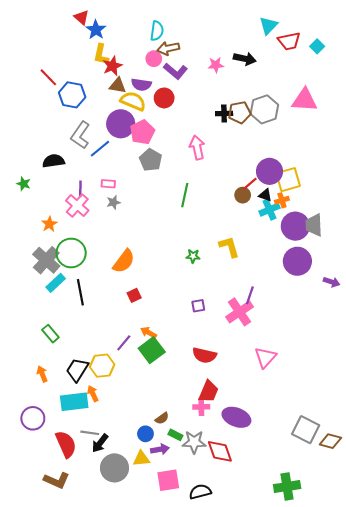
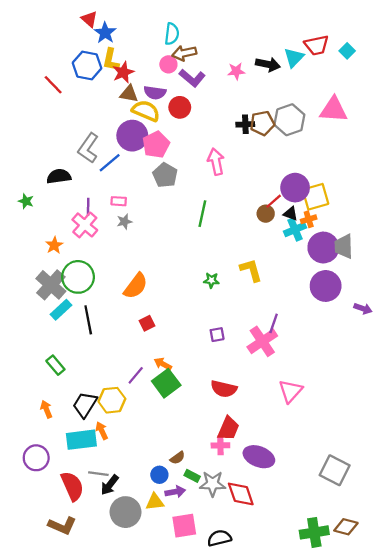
cyan triangle: (268, 26) -> (294, 58), moved
blue hexagon: (72, 95) -> (87, 66), moved
brown diamond: (330, 441) -> (346, 527), moved

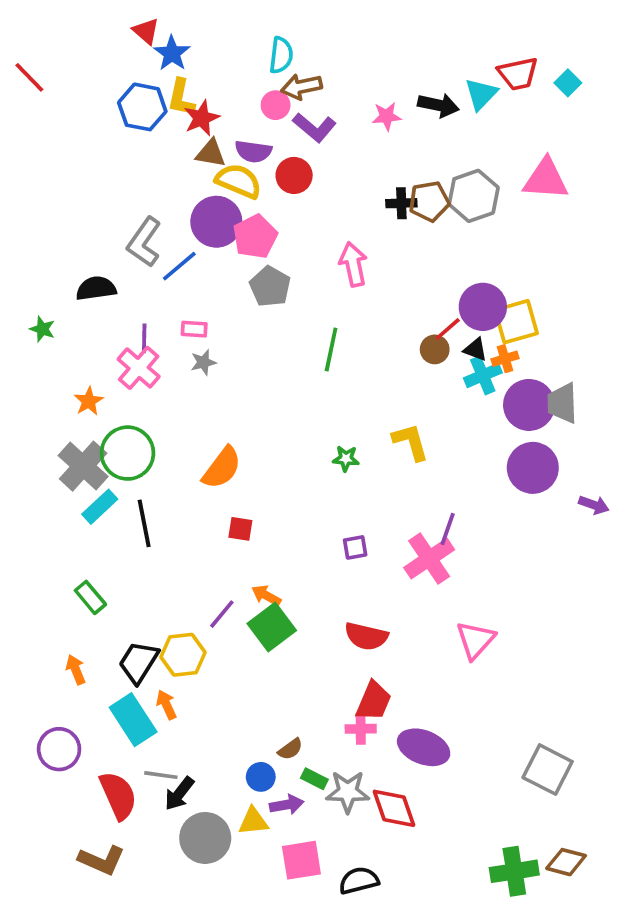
red line: (53, 85) -> (29, 77), moved
red square: (147, 323) -> (240, 529), turned 35
cyan rectangle: (81, 440) -> (133, 720), turned 64

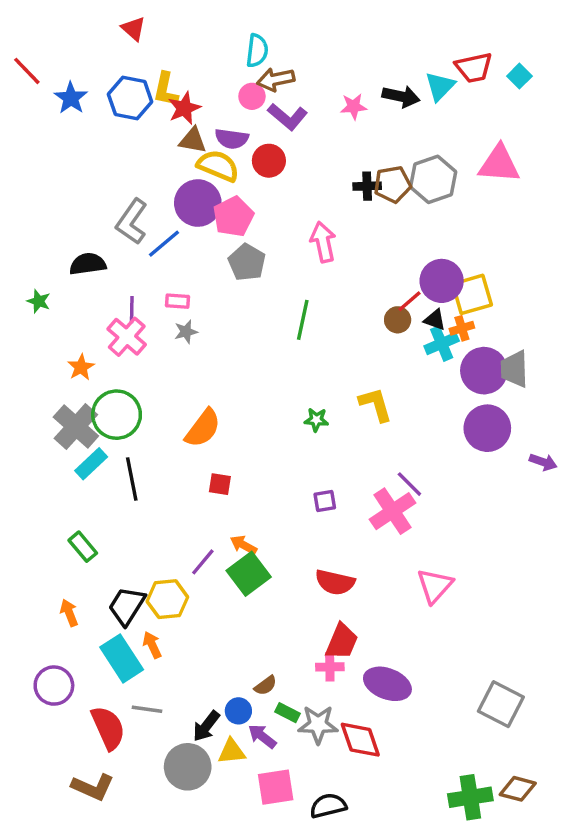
blue star: (172, 53) -> (71, 98), moved
purple line: (448, 529) -> (409, 484), turned -64
black arrow: (179, 794) -> (206, 726), moved
purple arrow: (287, 805) -> (262, 736), turned -132

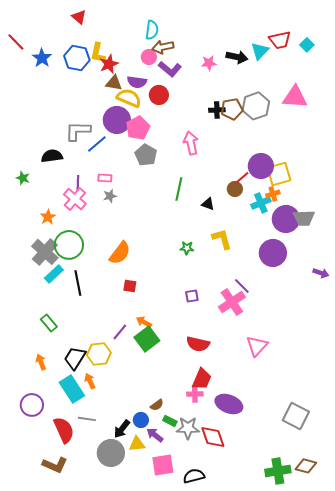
gray L-shape: (132, 222) -> (78, 131), turned 56
black triangle: (435, 320) -> (208, 204), moved
gray trapezoid: (514, 369) -> (304, 218), turned -90
purple circle: (487, 428) -> (273, 253), moved

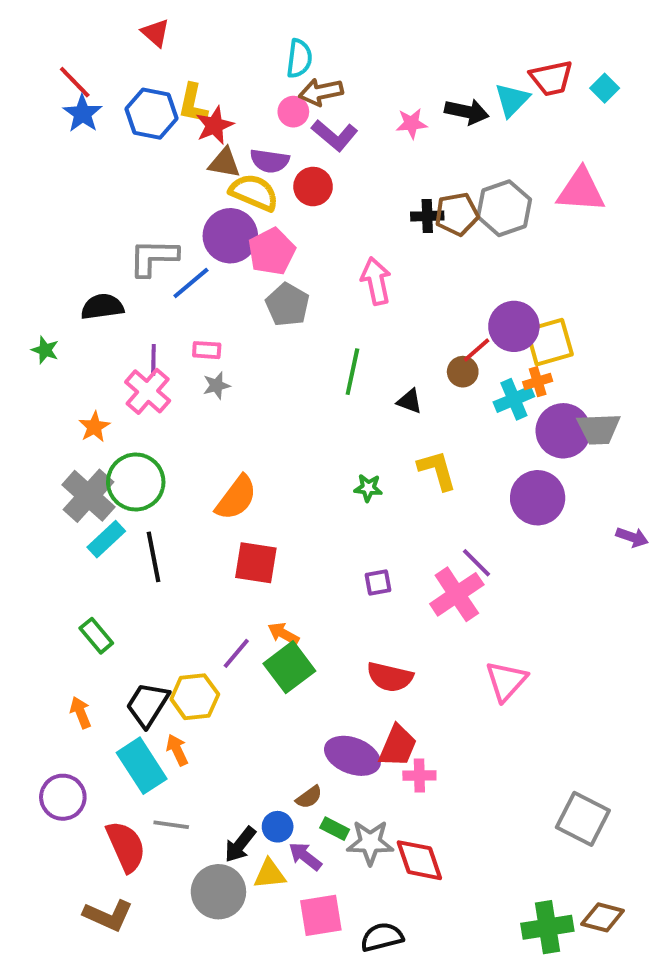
red line: (16, 42) -> (75, 82), moved
red square: (130, 286) -> (256, 563), size x1.6
pink cross: (195, 394) -> (419, 776), moved
purple ellipse: (229, 404) -> (352, 756), moved

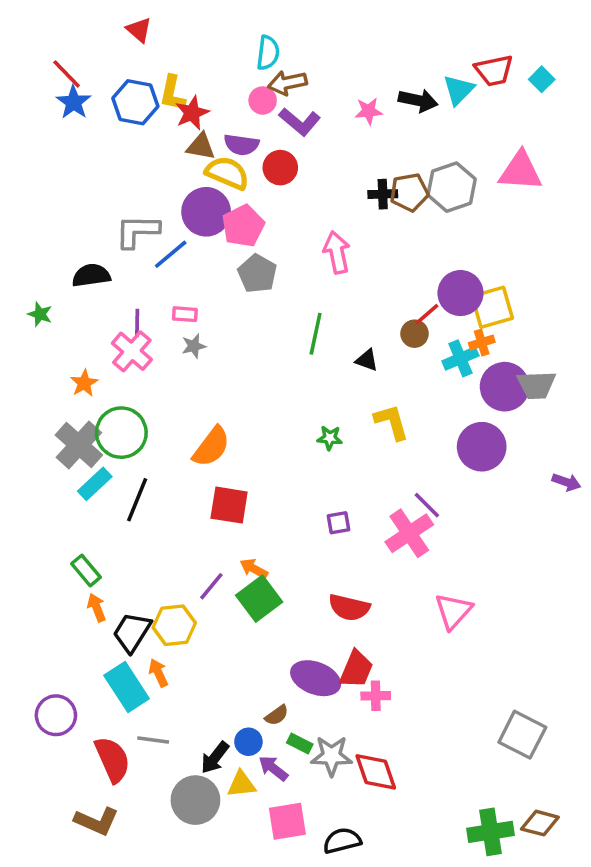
black line: (153, 557) -> (137, 500), turned 33
orange arrow: (81, 712) -> (97, 607), moved

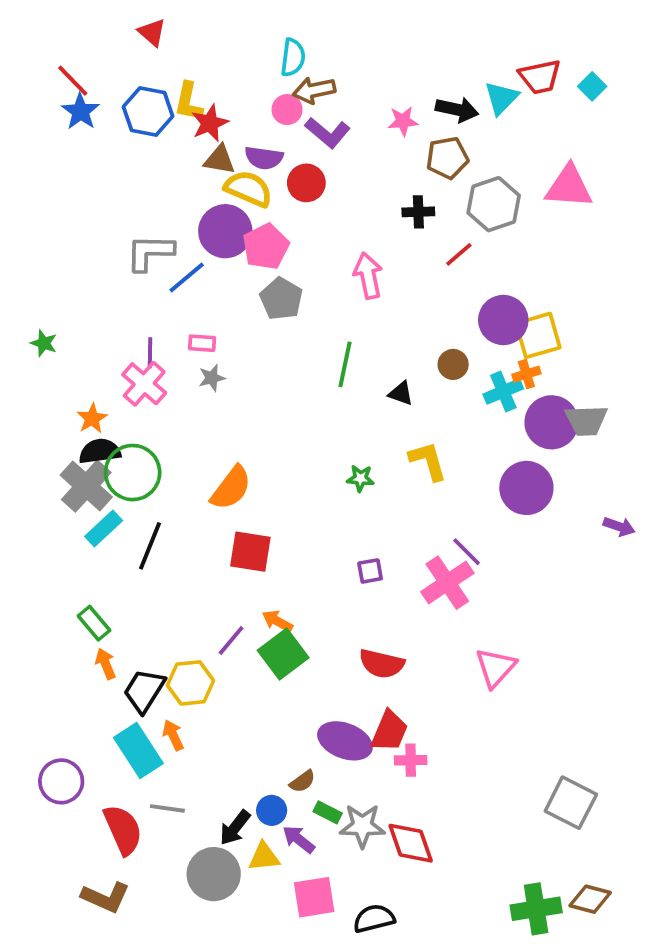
brown pentagon: (409, 192) -> (447, 158), moved
black semicircle: (91, 275) -> (100, 451), moved
red line: (427, 314) -> (459, 254), moved

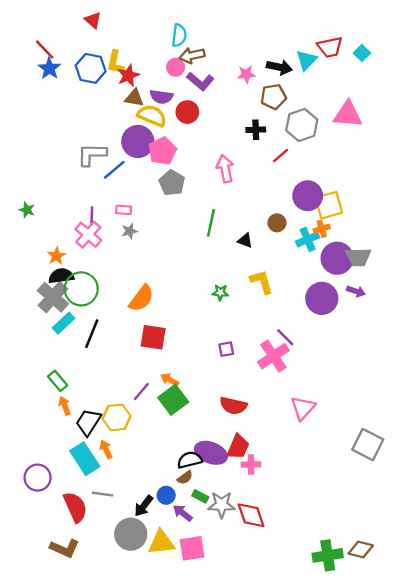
purple arrow: (619, 527) -> (356, 291), moved
gray square: (571, 803) -> (368, 445), moved
yellow triangle: (264, 857) -> (161, 542), moved, size x1.4
black semicircle: (374, 918) -> (190, 460), moved

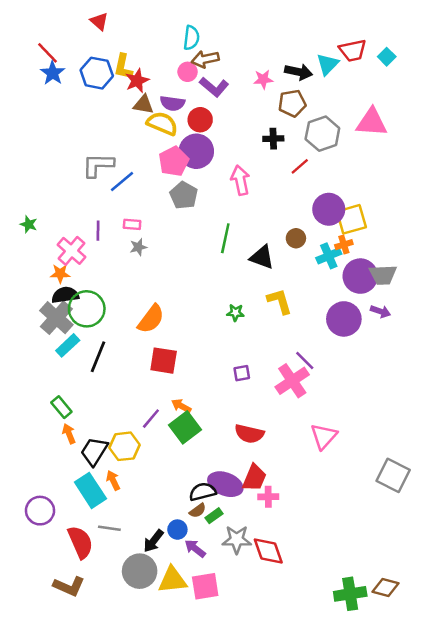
purple circle: (138, 141) -> (196, 151), moved
pink cross: (88, 235) -> (72, 251), moved
black triangle: (245, 241) -> (262, 257), size x1.5
orange star: (56, 256) -> (60, 274), turned 30
green rectangle: (200, 496) -> (214, 516), moved, turned -63

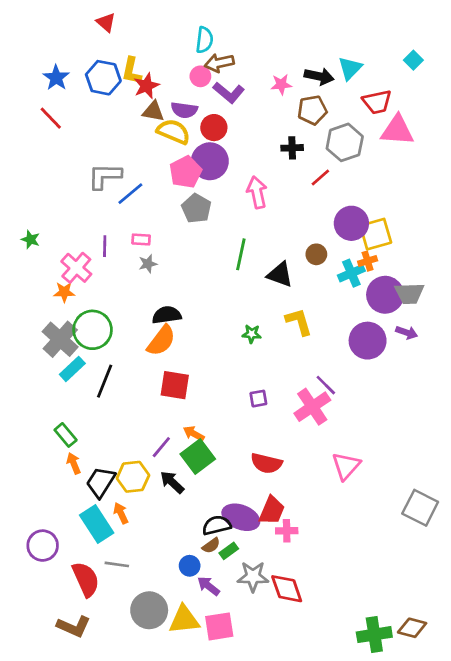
red trapezoid: (353, 50) -> (377, 102), moved
red line: (48, 53) -> (51, 118), moved
black semicircle: (65, 295) -> (167, 315), moved
black arrow: (153, 541) -> (172, 482), moved, turned 95

